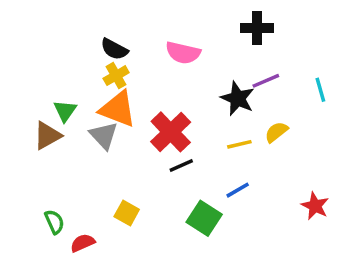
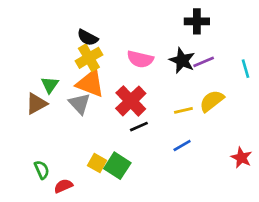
pink semicircle: (183, 53) -> (140, 59), moved
yellow cross: (116, 76) -> (89, 58), size x1.4
black star: (238, 98) -> (182, 60), moved
yellow semicircle: (276, 132) -> (212, 101), size x1.4
green square: (204, 218) -> (117, 166), moved

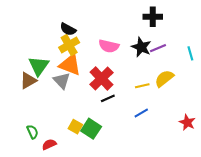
green triangle: (50, 85) -> (39, 66), size x1.5

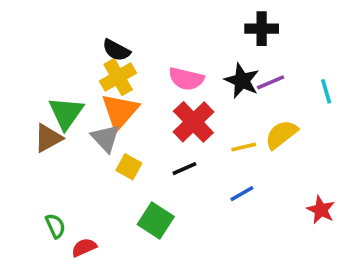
orange triangle: (70, 65) -> (120, 111), turned 50
red cross: (101, 78) -> (193, 122), moved
yellow square: (75, 127) -> (129, 167), moved

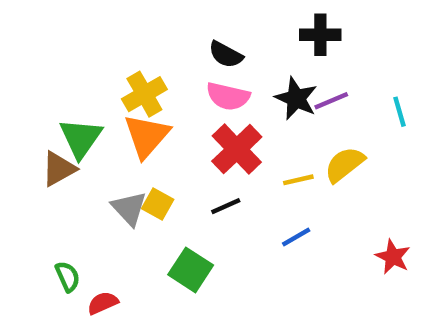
black semicircle: (116, 50) -> (226, 55), moved
gray triangle: (106, 138) -> (129, 208), moved

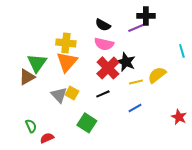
yellow cross: (144, 94) -> (66, 43), turned 36
black star: (296, 98) -> (126, 62), moved
purple line: (331, 101) -> (136, 28), moved

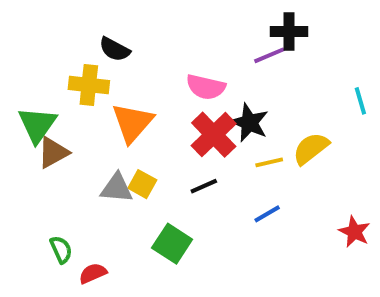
black semicircle: (103, 25) -> (115, 49), moved
yellow cross: (66, 43) -> (89, 85), moved
green triangle: (37, 63) -> (37, 125), moved
gray triangle: (59, 95) -> (117, 188), turned -42

